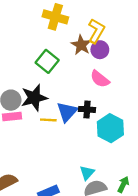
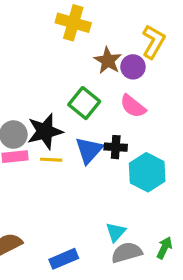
yellow L-shape: (96, 31) -> (153, 42), moved
green square: (47, 61) -> (84, 103), moved
yellow line: (48, 120) -> (51, 160), moved

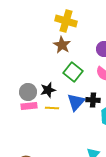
brown star: (108, 61) -> (62, 45), moved
black star: (45, 131) -> (48, 90), size x0.7

